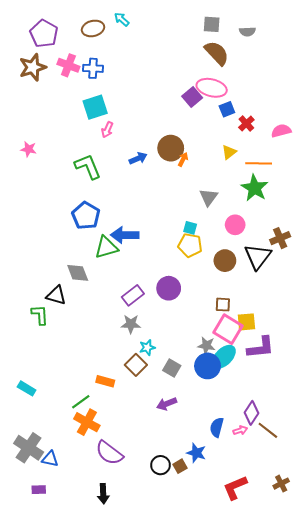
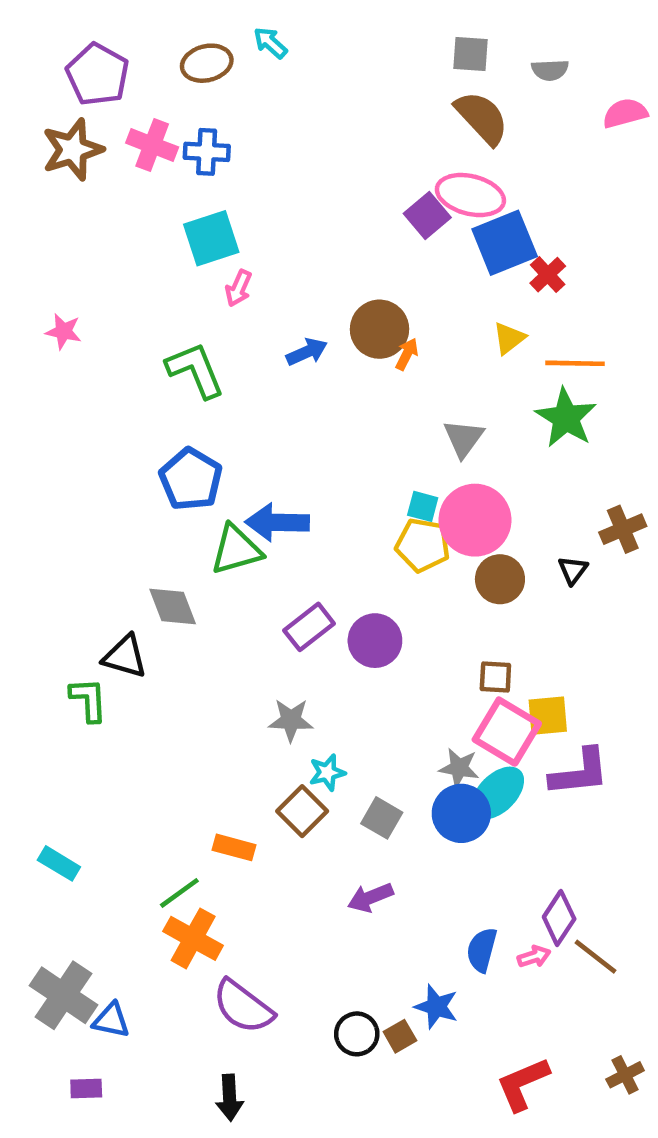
blue square: (227, 109) -> (505, 243), size x1.8
pink semicircle: (281, 131) -> (625, 113), moved
pink circle: (235, 225) -> (475, 520), moved, size x1.6
black triangle: (258, 257) -> (573, 570), size x0.5
purple rectangle: (133, 295) -> (309, 627), moved

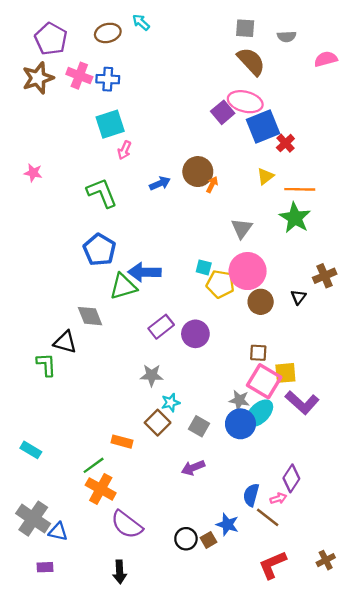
cyan square: (423, 506) -> (204, 267), moved
purple L-shape: (580, 772) -> (302, 403), turned 48
brown line: (595, 957) -> (268, 517), moved

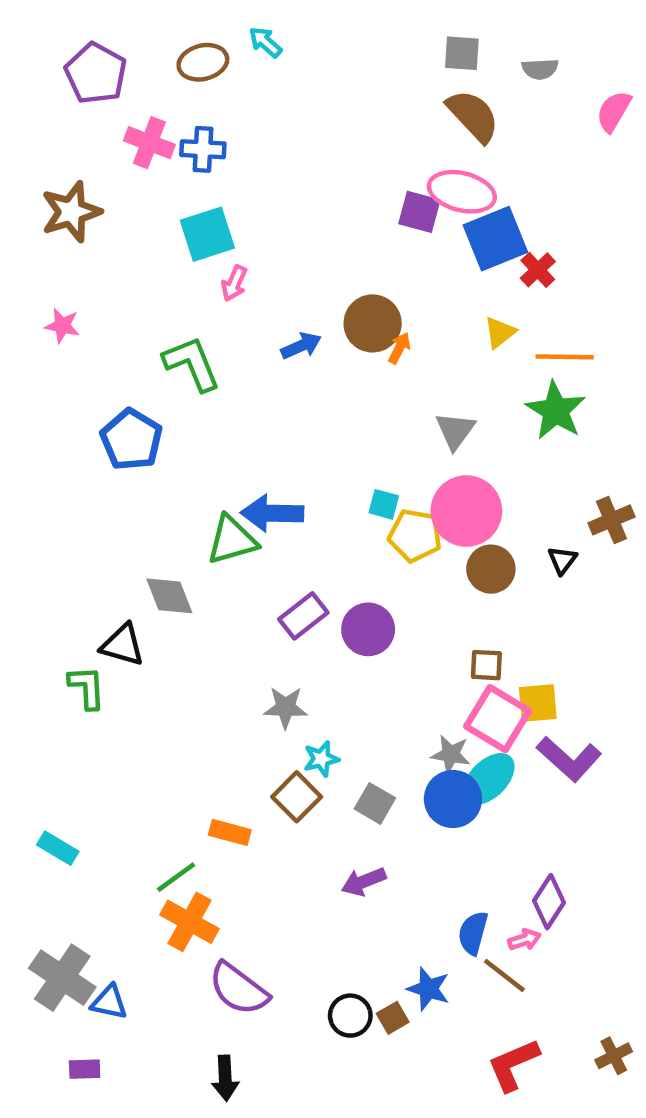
pink semicircle: (326, 59) -> (614, 111), turned -45
brown star: (38, 78) -> (71, 212), moved
purple square: (223, 112) -> (419, 212), turned -35
blue pentagon: (99, 250) -> (131, 440), moved

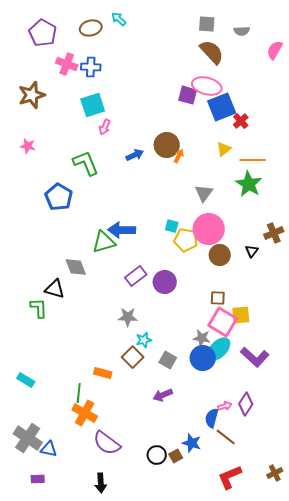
purple L-shape: (569, 759) -> (255, 357), moved
green line: (176, 877) -> (79, 393), turned -48
pink arrow: (524, 940) -> (225, 406), moved

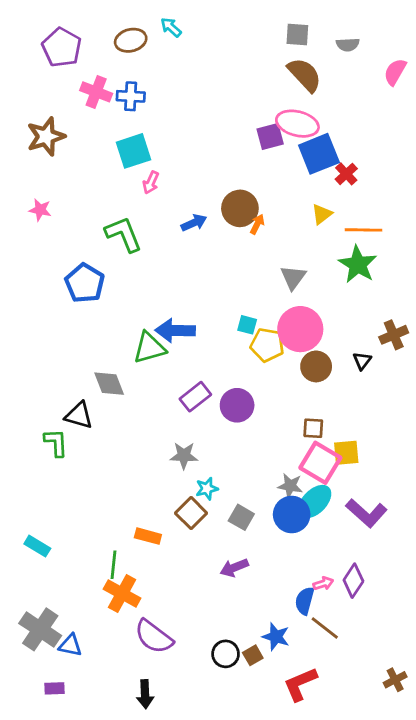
purple square: (188, 95) -> (270, 137), turned -30
red L-shape: (230, 477) -> (300, 684), moved

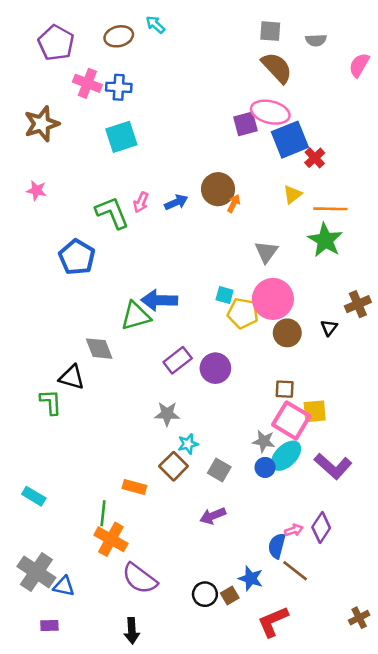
pink arrow: (151, 183) -> (141, 202), moved
blue circle: (292, 514) -> (265, 467), size x0.6

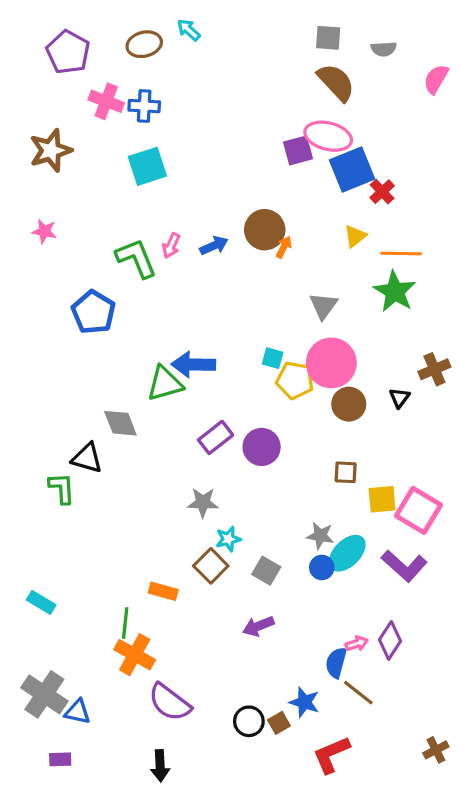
pink square: (291, 420) -> (419, 510), moved

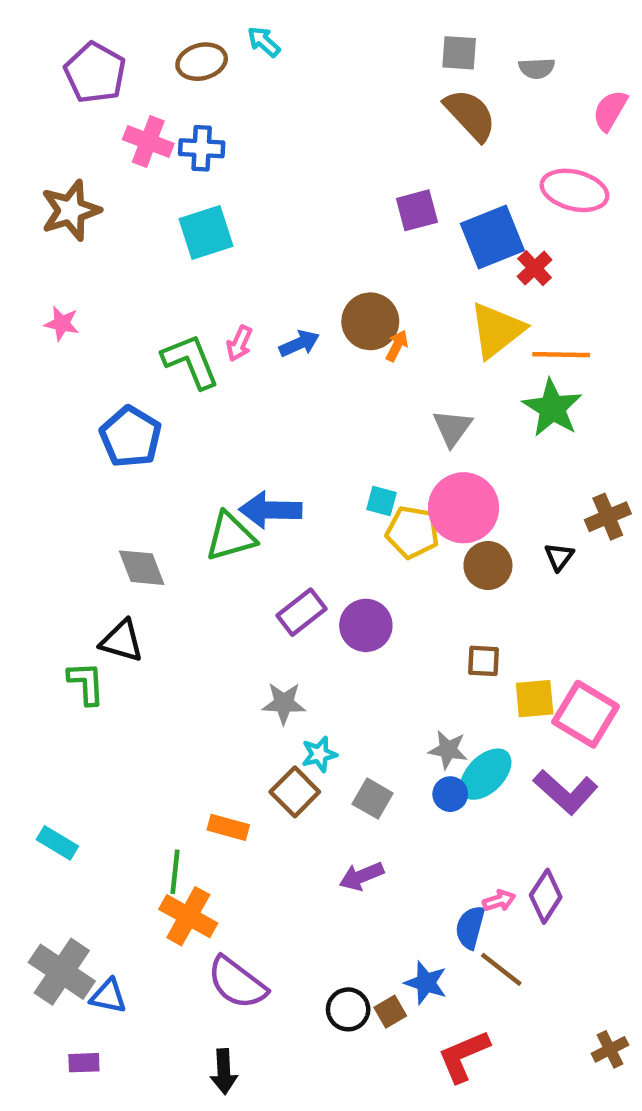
pink ellipse: (328, 136) -> (575, 190), moved
yellow triangle: (355, 236) -> (497, 330), size x1.8
gray diamond: (120, 423) -> (142, 568), moved

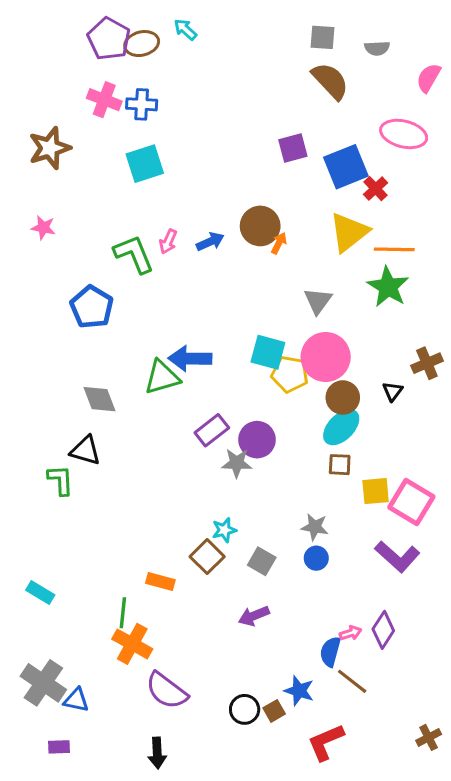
purple pentagon: (95, 73) -> (109, 39), moved
cyan square: (381, 501) -> (268, 352), size x1.6
gray star: (284, 703) -> (237, 463), moved
cyan ellipse: (486, 774) -> (341, 427), moved

